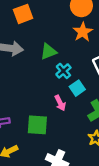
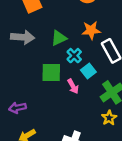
orange star: (83, 32) -> (91, 30), moved, turned 30
green square: (37, 125) -> (51, 72), moved

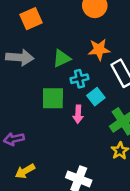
cyan cross: (74, 56) -> (79, 79), turned 32
pink arrow: (73, 86) -> (78, 114), turned 32

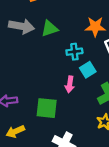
green triangle: (62, 58) -> (50, 29), moved
green square: (53, 98) -> (47, 108), moved

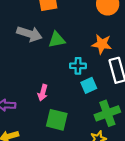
pink arrow: (70, 84) -> (43, 93), moved
green square: (47, 108) -> (57, 120), moved

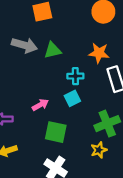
cyan square: (89, 85) -> (72, 98), moved
pink arrow: (43, 93) -> (40, 105), turned -133

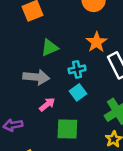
gray arrow: (25, 45) -> (36, 77), moved
orange star: (99, 53) -> (96, 42), turned -30

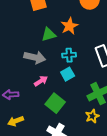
orange star: (96, 42) -> (69, 26), moved
green square: (67, 129) -> (55, 103), turned 30

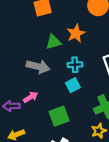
pink arrow: (41, 81) -> (31, 97), moved
green square: (55, 103) -> (59, 116), turned 30

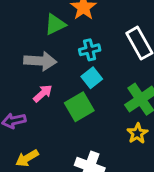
pink arrow: (31, 97) -> (43, 93), moved
green square: (59, 116) -> (79, 107), moved

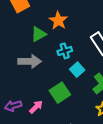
cyan square: (92, 78) -> (77, 70), moved
pink arrow: (43, 93) -> (36, 107), moved

